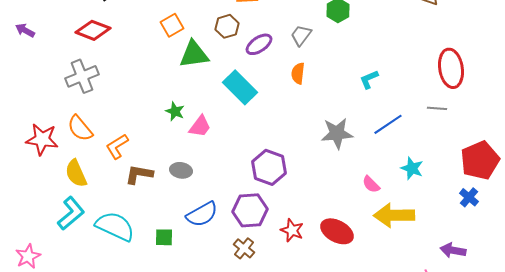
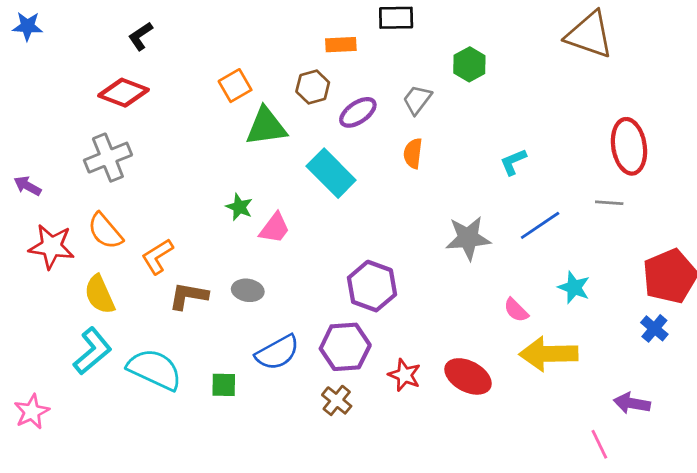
purple arrow: (25, 30) -> (27, 186), moved

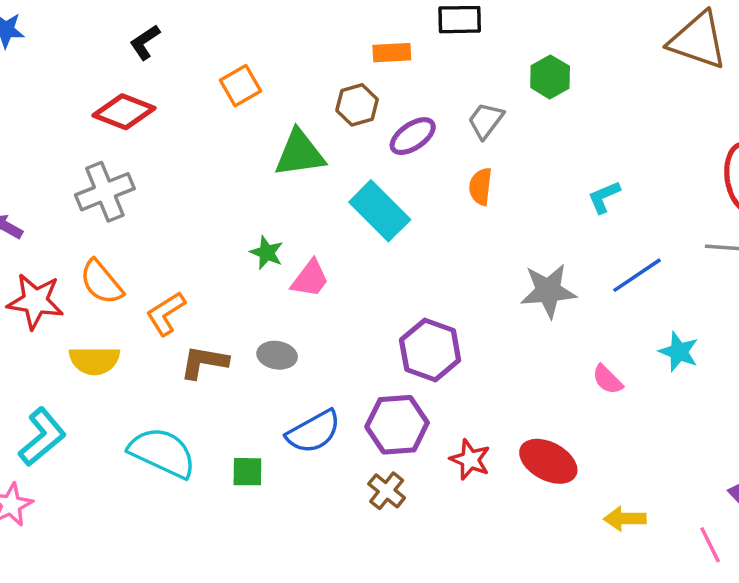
orange square: (235, 86) -> (241, 86), moved
yellow semicircle: (99, 295) -> (94, 360), turned -66
cyan L-shape: (92, 351) -> (42, 437), moved
yellow arrow: (549, 354) -> (625, 519), moved, size x0.6

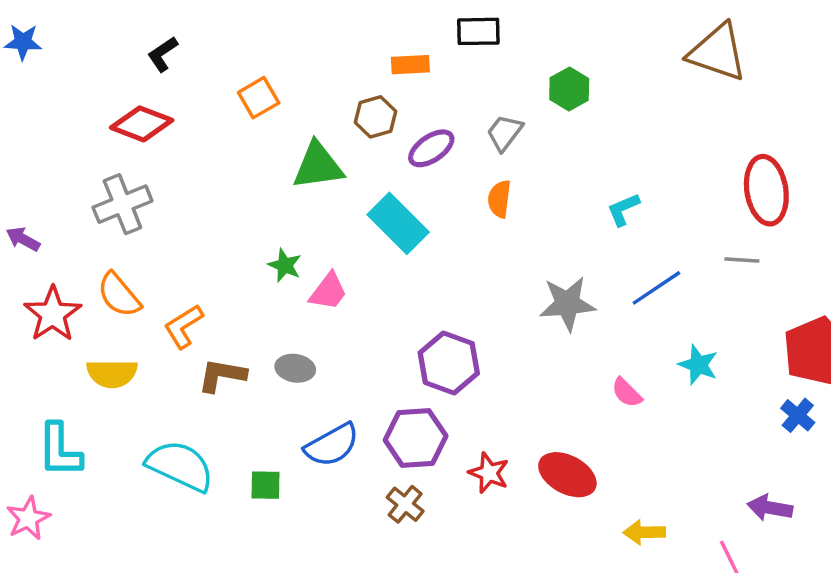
red star: (35, 301) -> (53, 314), turned 30
cyan L-shape: (42, 437) -> (60, 450), turned 130

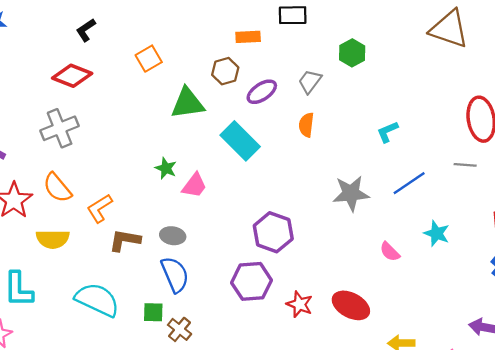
blue semicircle: (332, 445) -> (175, 275), moved, turned -84
brown cross: (405, 504) -> (180, 329), moved

